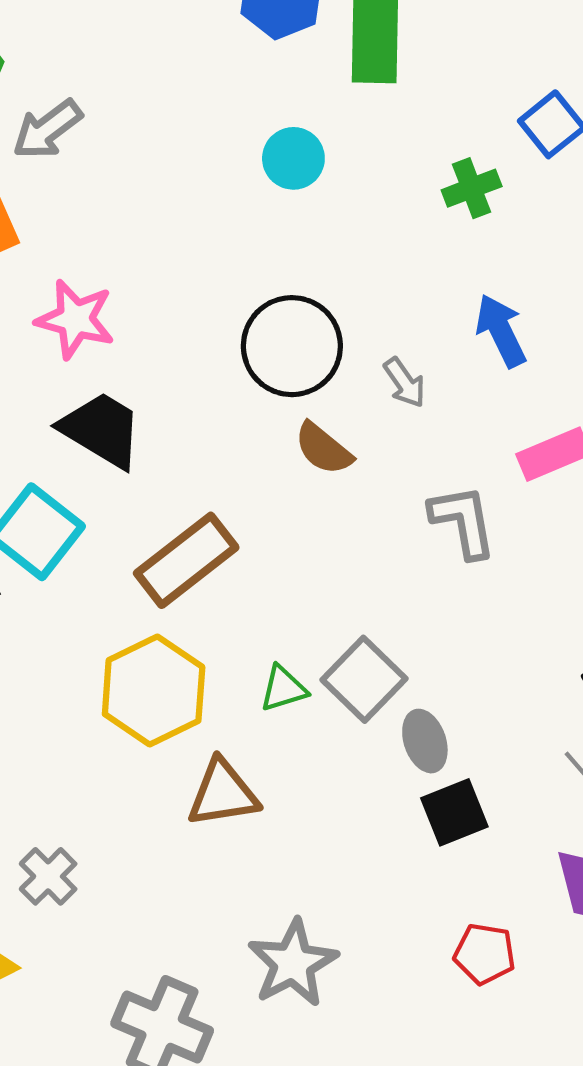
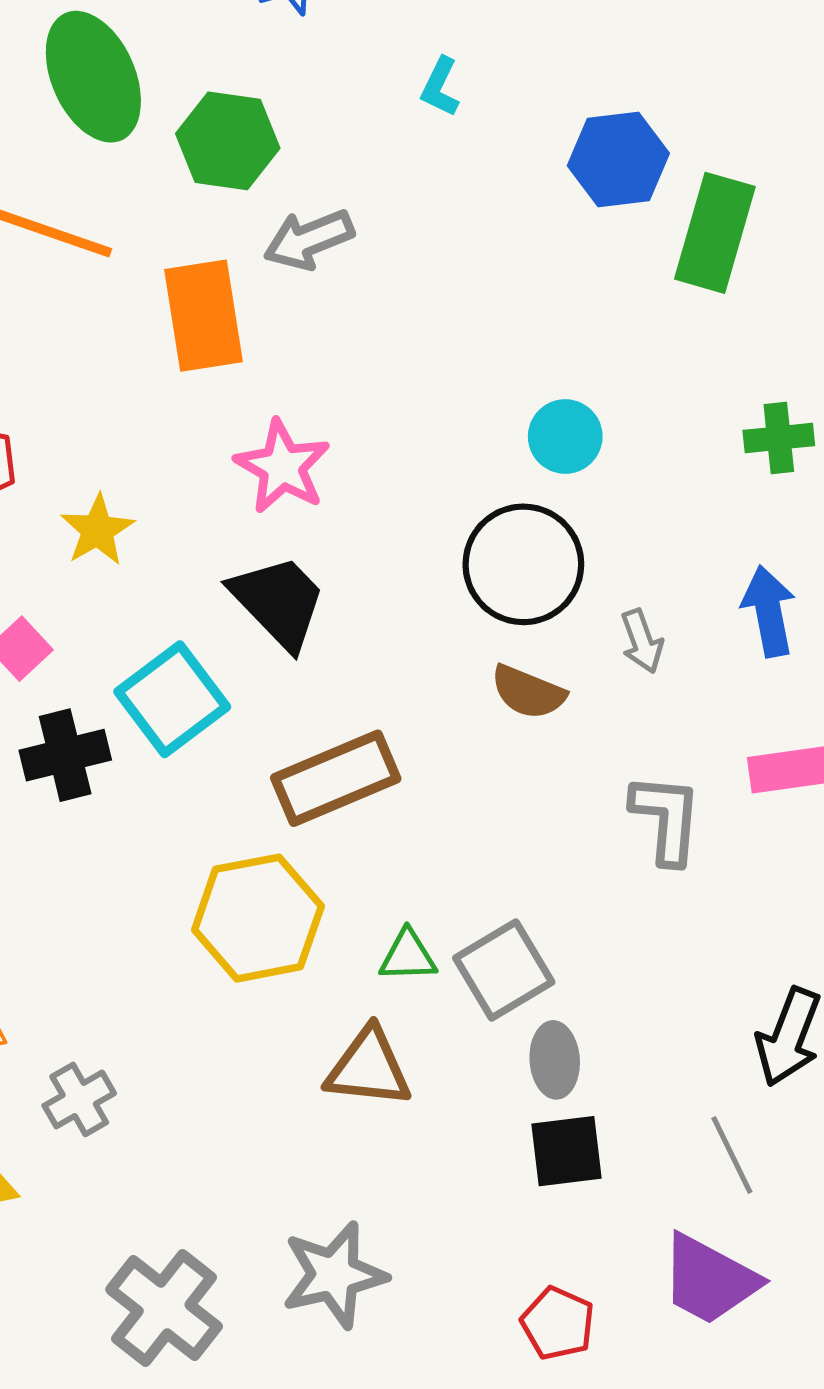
cyan circle: (293, 158) -> (565, 436), moved
brown semicircle: (323, 449) -> (528, 692), turned -32
brown triangle: (223, 793) -> (369, 1068), moved

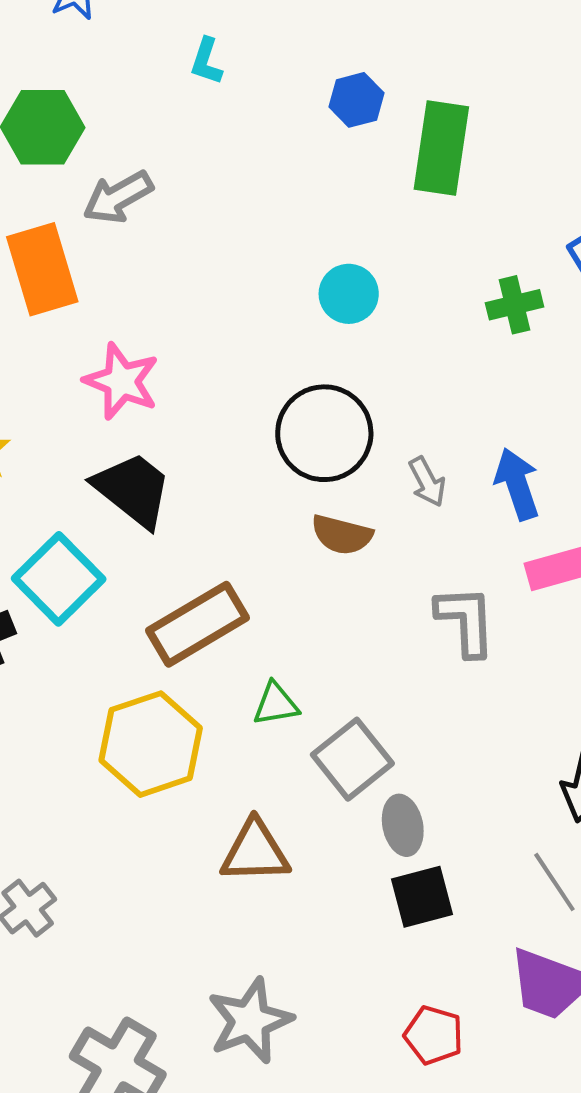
blue hexagon: (618, 160) -> (356, 100), size x0.7
cyan circle: (565, 436) -> (349, 294), moved
blue arrow: (769, 611) -> (517, 484), moved
green triangle: (408, 956) -> (276, 704), moved

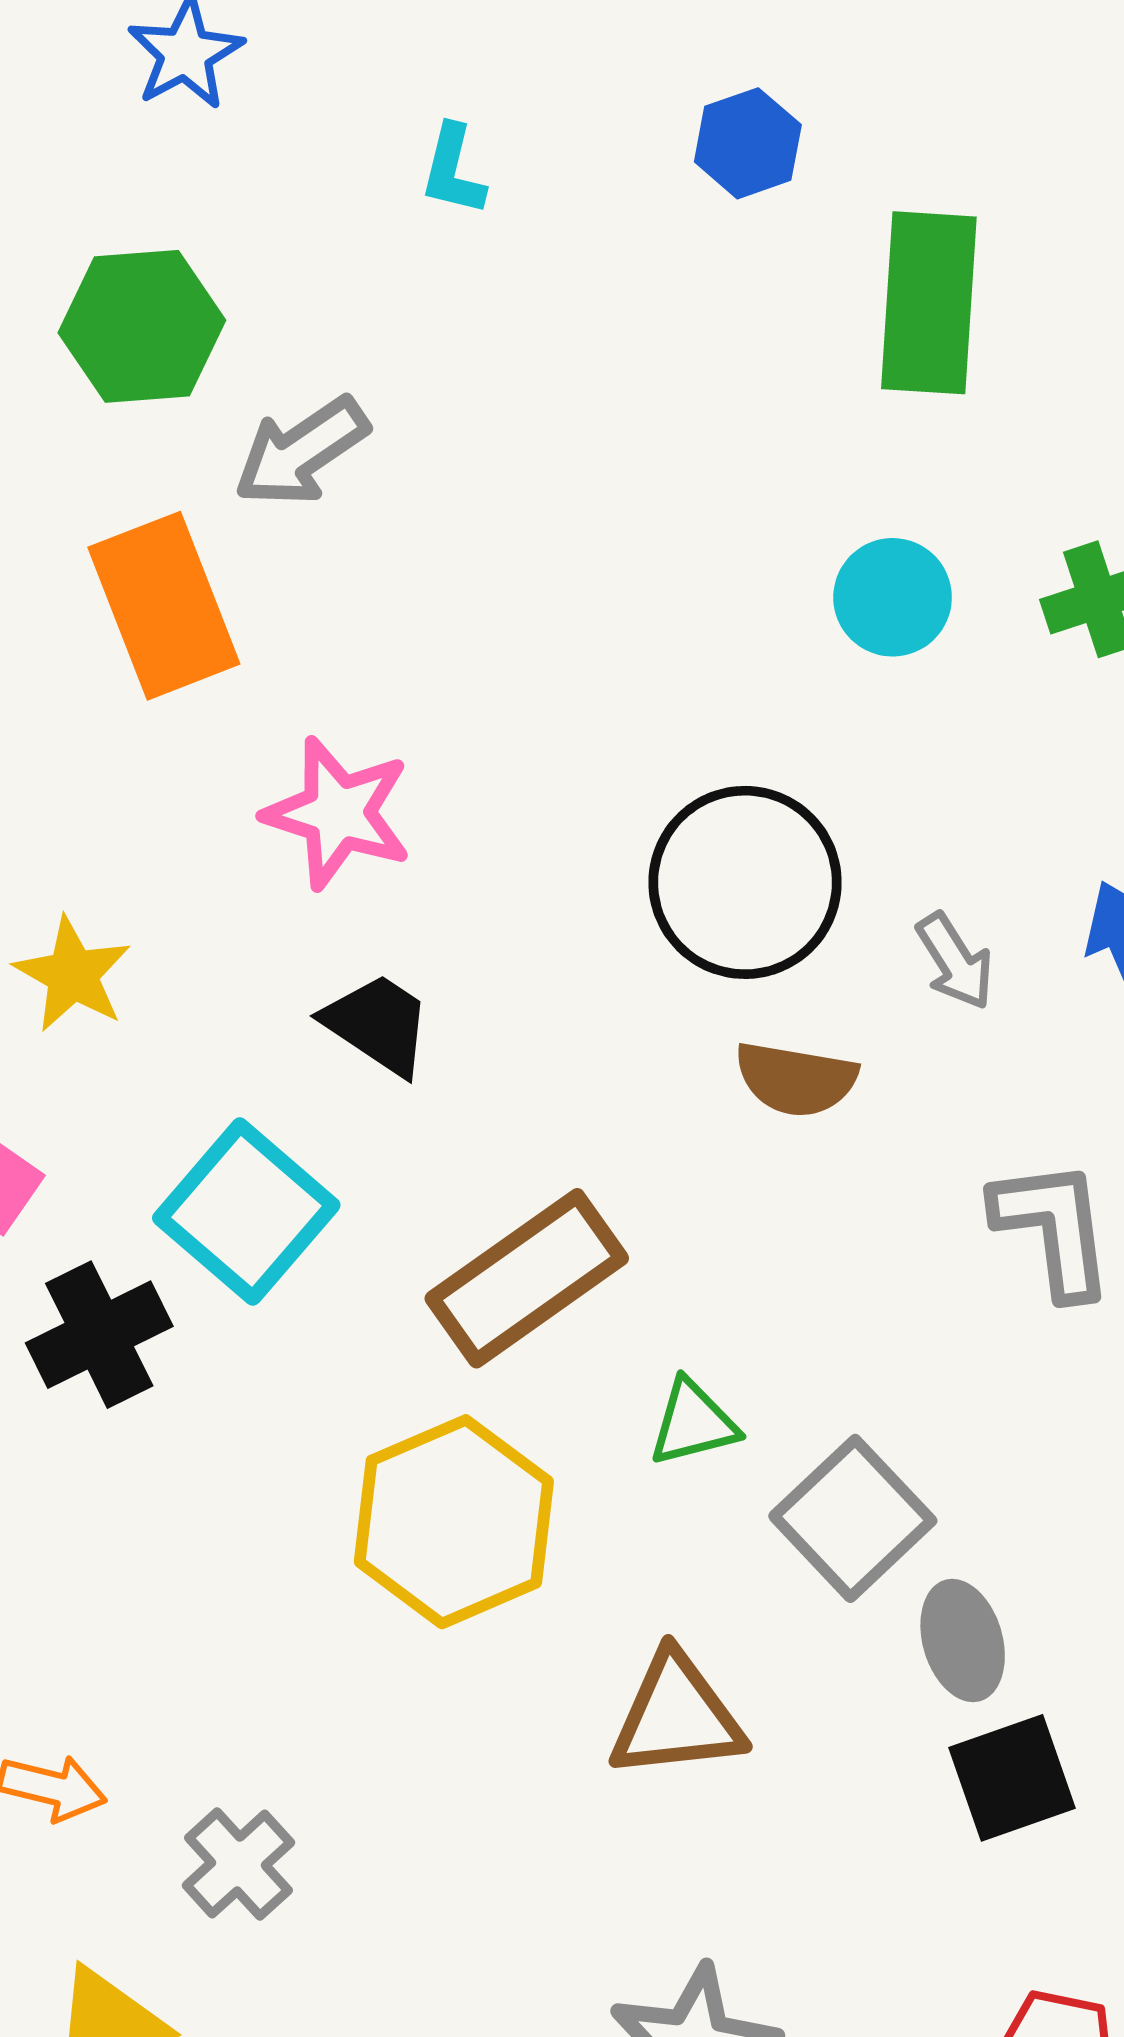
blue hexagon: (356, 100) -> (748, 143), moved
cyan circle: (349, 294) -> (893, 597), moved
black trapezoid: (133, 490) -> (378, 1024), size x0.7

